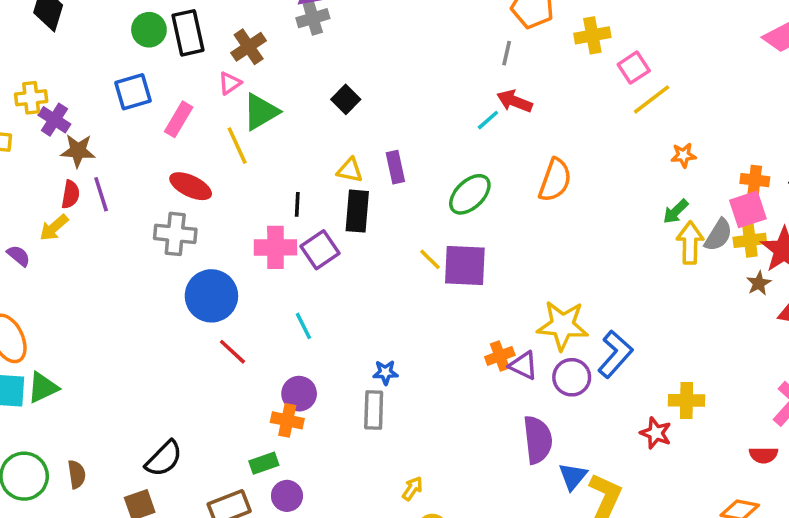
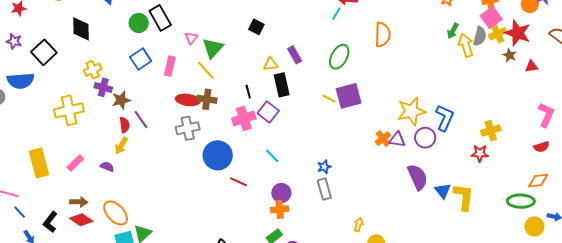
brown cross: (249, 47) -> (207, 99), moved, turned -30
yellow cross: (31, 98) -> (93, 70), moved

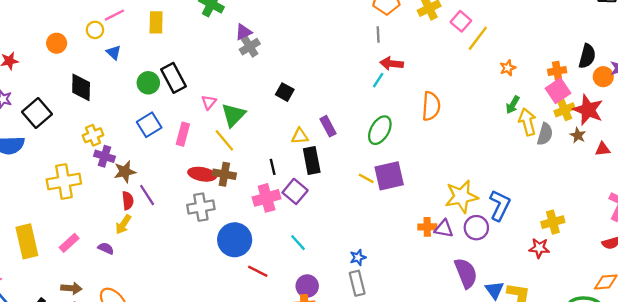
gray semicircle: (480, 36) -> (545, 134), moved
orange cross: (383, 138) -> (427, 227), turned 35

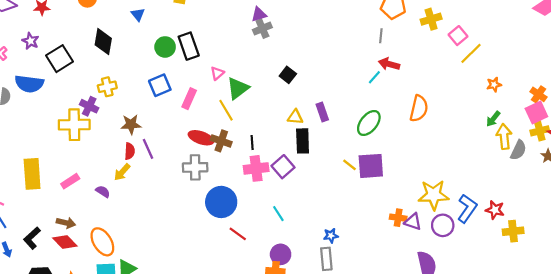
orange cross: (557, 71) -> (538, 94), turned 35
purple cross: (105, 156) -> (89, 106), moved
black line: (273, 167) -> (252, 143), moved
red star: (539, 248) -> (495, 210), moved

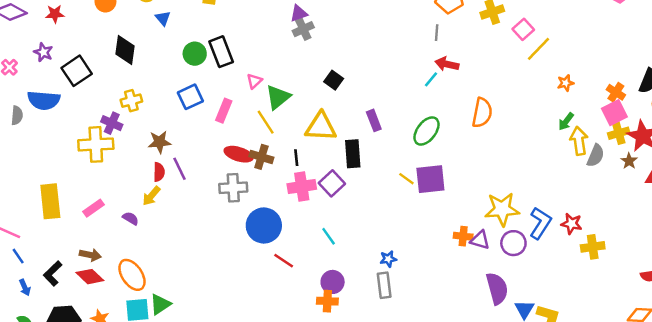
yellow triangle: (295, 117) -> (321, 127), moved, size x1.8

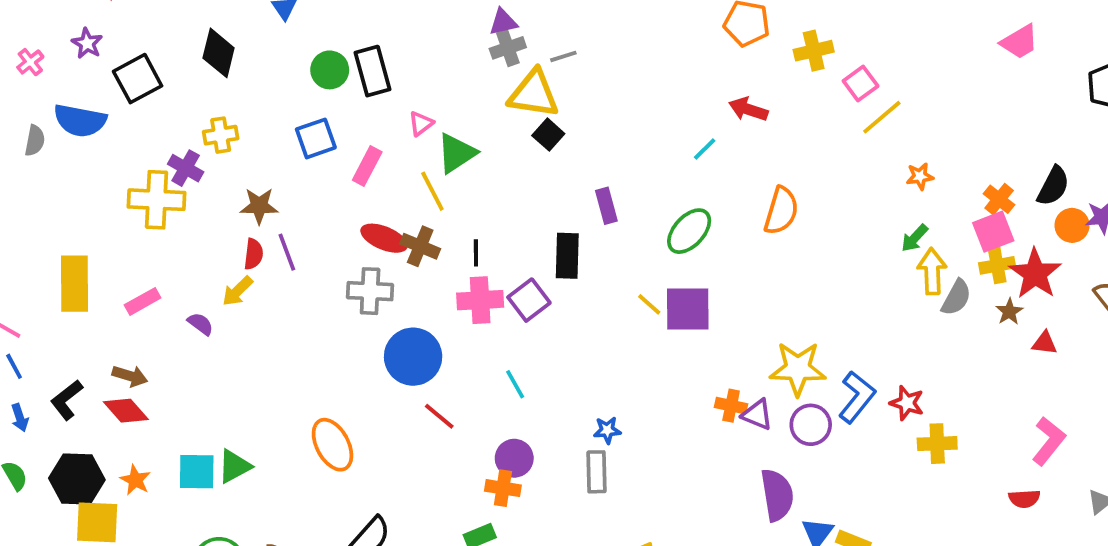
gray line: (437, 33) -> (563, 56), moved, turned 63
red arrow: (447, 64) -> (748, 109), moved
yellow triangle: (321, 127) -> (534, 94), moved
orange ellipse: (132, 275) -> (332, 445), moved

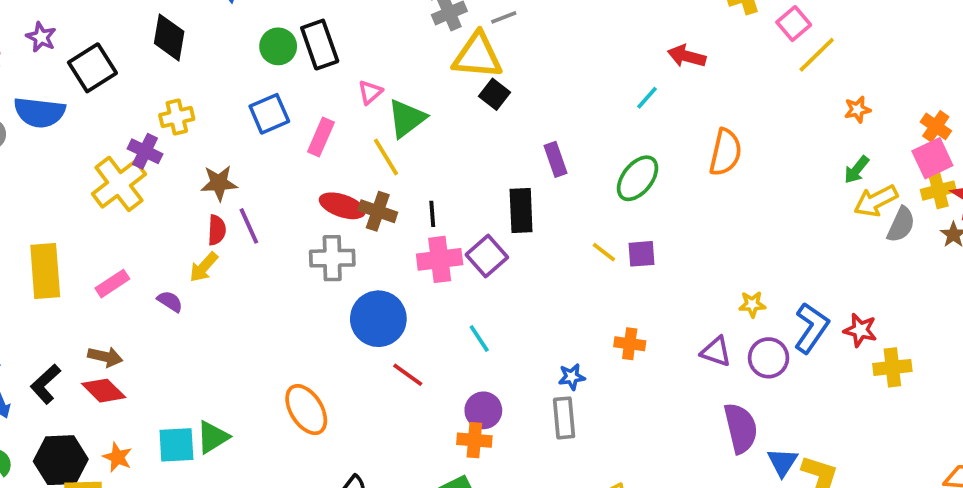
yellow cross: (156, 200) -> (119, 184), turned -36
yellow arrow: (932, 271) -> (876, 201), turned -111
purple square: (688, 309) -> (641, 254), size x0.6
yellow star: (798, 369) -> (752, 304), size x0.5
orange cross: (731, 406) -> (630, 344), moved

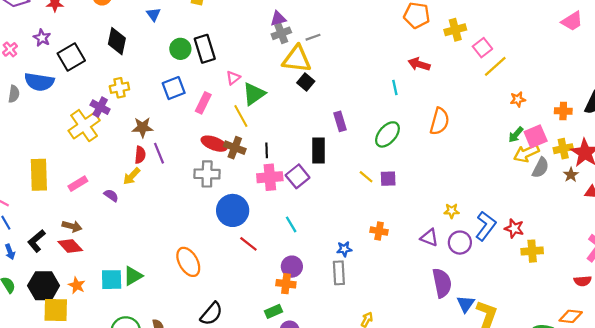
cyan line: (647, 98) -> (395, 88), turned -56
orange cross: (936, 126) -> (563, 111), turned -35
pink square: (932, 158) -> (536, 136), moved

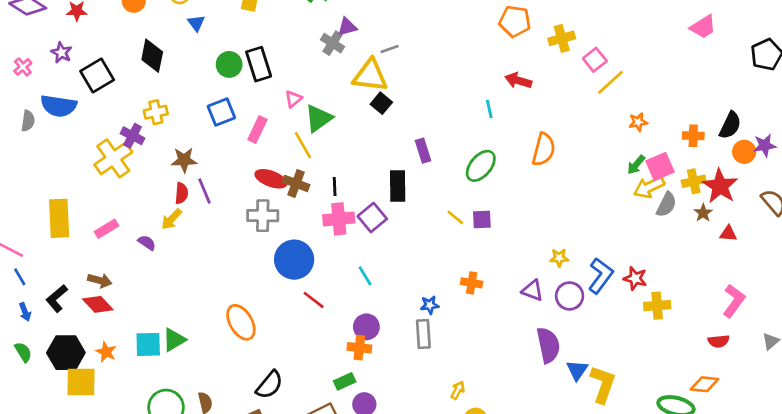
gray cross: (281, 33) -> (333, 43), moved, turned -36

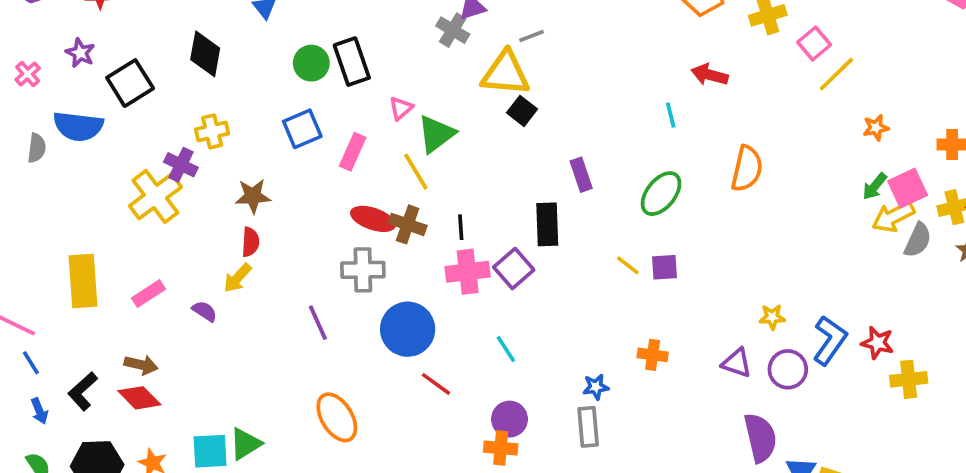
purple line: (204, 191) -> (318, 323), moved

